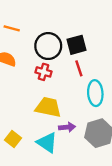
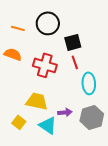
black circle: (48, 46) -> (48, 23), moved
red cross: (44, 72) -> (45, 65), size x1.6
yellow trapezoid: (48, 107) -> (37, 101), moved

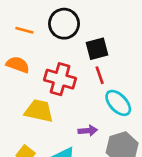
cyan ellipse: (89, 83) -> (118, 103), turned -40
yellow trapezoid: (37, 101) -> (39, 111), moved
purple arrow: (65, 112) -> (88, 131), moved

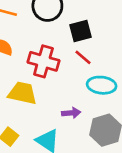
red line: (100, 75) -> (83, 57), turned -30
cyan ellipse: (118, 103) -> (102, 85), turned -40

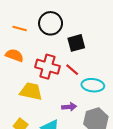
red line: (83, 57) -> (72, 70), moved

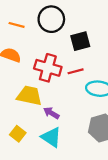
red line: (72, 70) -> (76, 71), turned -56
purple arrow: (69, 107) -> (51, 113), moved, turned -144

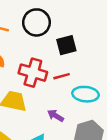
purple arrow: (51, 113) -> (56, 116), moved

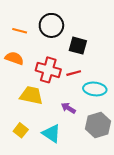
black square: (66, 45) -> (78, 46), turned 30

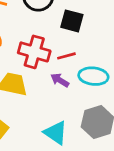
purple arrow: (68, 108) -> (60, 80), moved
cyan triangle: (51, 133) -> (56, 133), moved

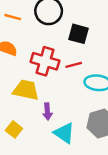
purple arrow: (60, 80) -> (47, 111), moved, turned -126

